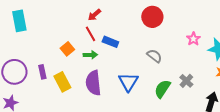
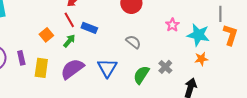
green arrow: (90, 55) -> (69, 41), turned -48
yellow rectangle: (62, 82) -> (41, 68), turned 36
purple semicircle: (93, 83) -> (72, 69), turned 60

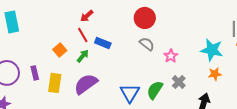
pink star: (172, 25) -> (171, 56), moved
gray semicircle: (133, 42) -> (147, 44), moved
blue triangle: (107, 68) -> (130, 93), moved

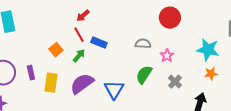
red circle: (145, 18) -> (170, 18), moved
gray semicircle: (147, 44) -> (143, 44), turned -35
green semicircle: (155, 90) -> (144, 75), moved
blue triangle: (130, 93) -> (114, 90), moved

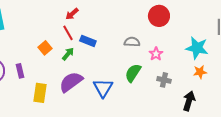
gray cross: (175, 82) -> (164, 80), turned -32
yellow rectangle: (51, 83) -> (40, 93), moved

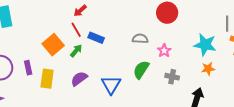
orange square: (45, 48) -> (53, 45), size x1.5
purple semicircle: (71, 82) -> (79, 79), size x0.7
yellow rectangle: (40, 93) -> (47, 79), moved

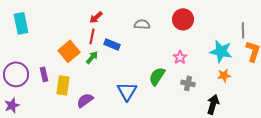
red line: (76, 30) -> (92, 36), turned 42
gray semicircle: (140, 39) -> (142, 24), moved
purple semicircle: (79, 79) -> (85, 100), moved

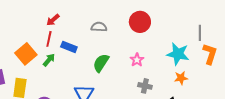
green semicircle: (157, 76) -> (101, 63), moved

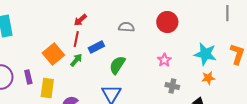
gray line: (200, 33) -> (227, 13), moved
blue rectangle: (69, 47) -> (96, 47), turned -49
green semicircle: (101, 63) -> (117, 65), moved

